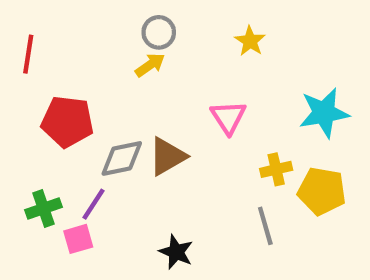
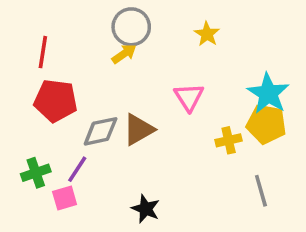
gray circle: (159, 32) -> (131, 27), size x1.4
red line: (28, 54) -> (43, 52), moved
cyan star: (324, 113) -> (268, 93), turned -30
yellow pentagon: (322, 191) -> (266, 124), moved
gray line: (265, 226) -> (261, 191), moved

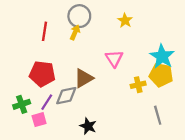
red line: (43, 52) -> (45, 31), moved
yellow arrow: (124, 54) -> (75, 32), turned -32
red pentagon: (56, 101) -> (42, 74), moved
gray diamond: (101, 131) -> (66, 96), moved

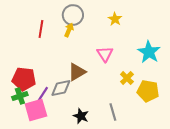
red pentagon: (42, 74) -> (24, 79), moved
yellow pentagon: (161, 75) -> (148, 91), moved
yellow cross: (138, 85) -> (127, 78), turned -32
gray line: (158, 115) -> (113, 112), moved
pink square: (39, 120) -> (36, 110), size x1.6

